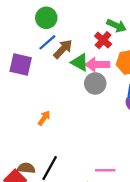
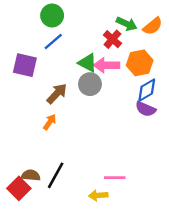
brown arrow: (63, 49) -> (57, 94), moved
gray circle: (95, 83) -> (90, 84), moved

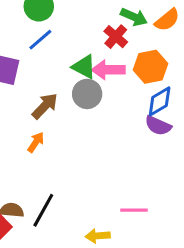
pink line: (115, 178) -> (134, 210), moved

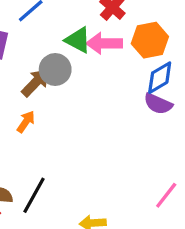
gray circle: (87, 94) -> (55, 69), moved
pink line: (134, 210) -> (166, 195), moved, turned -52

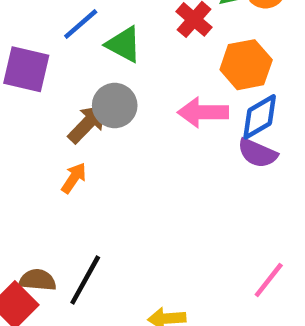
green triangle: (78, 40) -> (124, 44), moved
pink arrow: (104, 43) -> (203, 112), moved

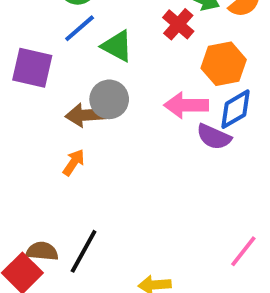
brown arrow: (87, 124) -> (86, 115), turned -138
purple semicircle: (257, 153) -> (214, 137), moved

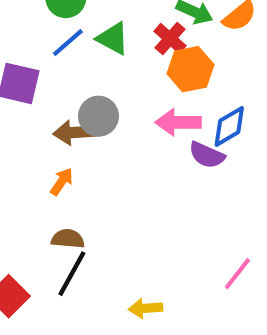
green triangle: (117, 46) -> (113, 39), moved
orange hexagon: (224, 64) -> (190, 69), moved
brown semicircle: (42, 251) -> (68, 239), moved

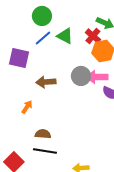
gray circle: (98, 116) -> (81, 76), moved
orange arrow: (62, 182) -> (27, 107), moved
black line: (72, 274) -> (45, 151), turned 70

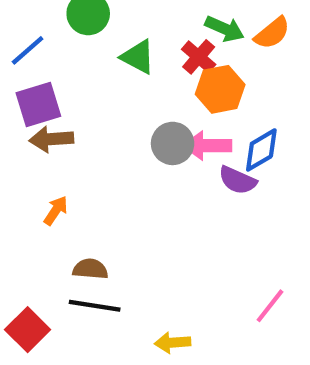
blue line: (43, 38) -> (28, 50), moved
purple square: (19, 58) -> (38, 104), turned -30
brown arrow: (46, 82) -> (51, 139), moved

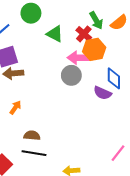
green arrow: (225, 29) -> (96, 20), turned 36
pink arrow: (207, 146) -> (79, 58), moved
blue diamond: (261, 150) -> (114, 78), turned -60

